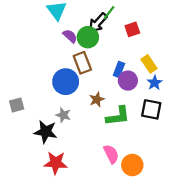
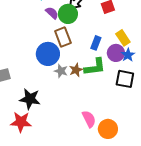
purple circle: (128, 81) -> (116, 53), moved
gray star: (63, 115) -> (61, 71), moved
green L-shape: (118, 116) -> (95, 67), moved
red star: (56, 163) -> (21, 122), moved

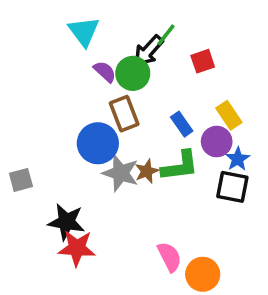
blue rectangle: (96, 43) -> (182, 124), turned -56
blue star: (128, 55) -> (238, 159), moved
gray star: (61, 71) -> (121, 173), size x1.5
red star: (21, 122) -> (77, 248), moved

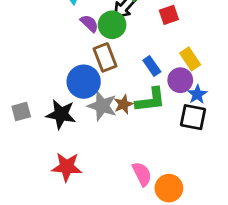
black star: (66, 222) -> (61, 114), moved

